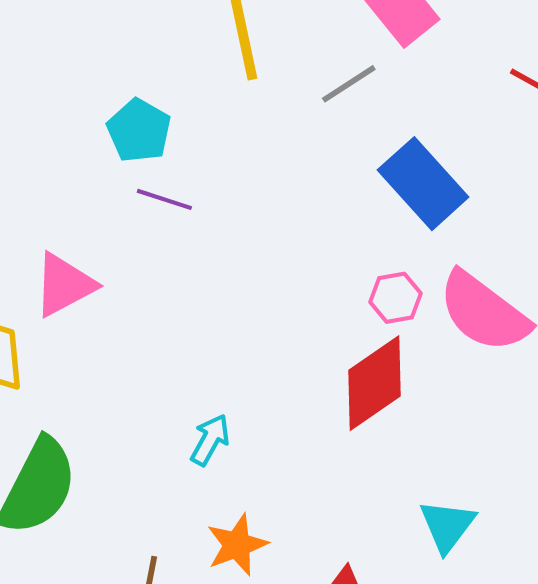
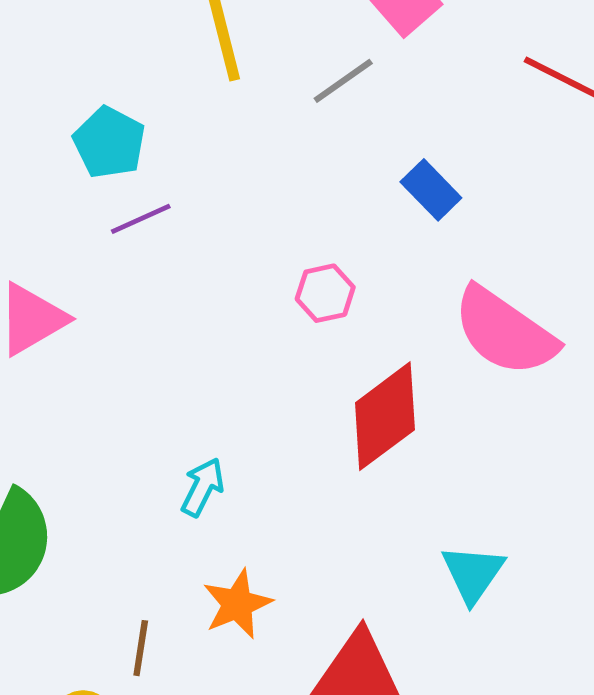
blue rectangle: (423, 184) -> (431, 190), size x0.6
purple line: (164, 199) -> (141, 219), turned -40
pink hexagon: (395, 298) -> (325, 293), moved

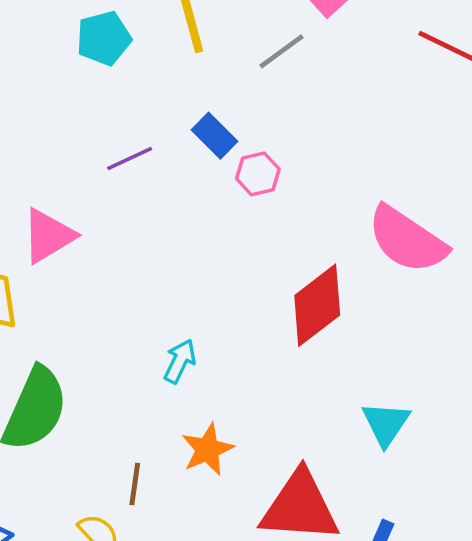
cyan pentagon: (109, 143) -> (104, 38), moved, turned 30
blue rectangle: (431, 190) -> (214, 136), moved
pink hexagon: (325, 293) -> (258, 174), moved

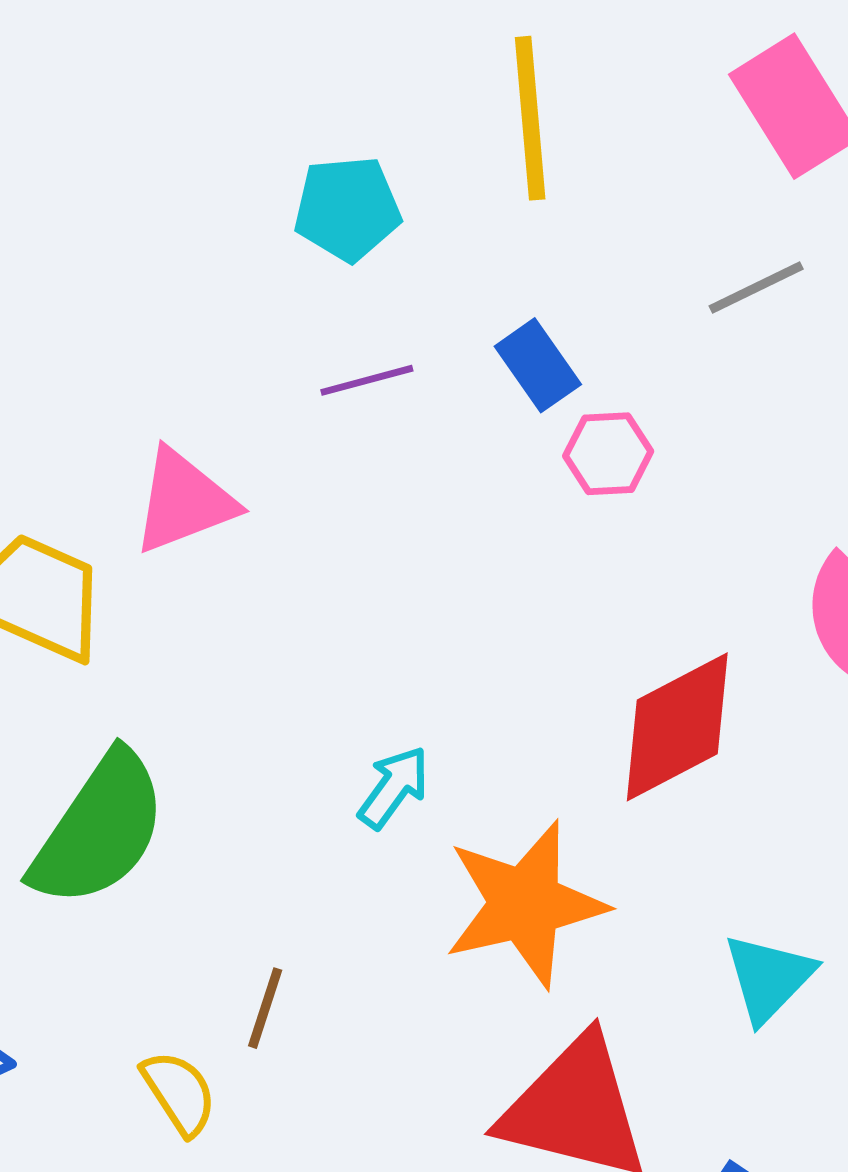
cyan pentagon: (104, 38) -> (347, 209), moved
gray line: (282, 51) -> (756, 287), moved
orange star: (207, 449) -> (525, 904), moved, size x1.6

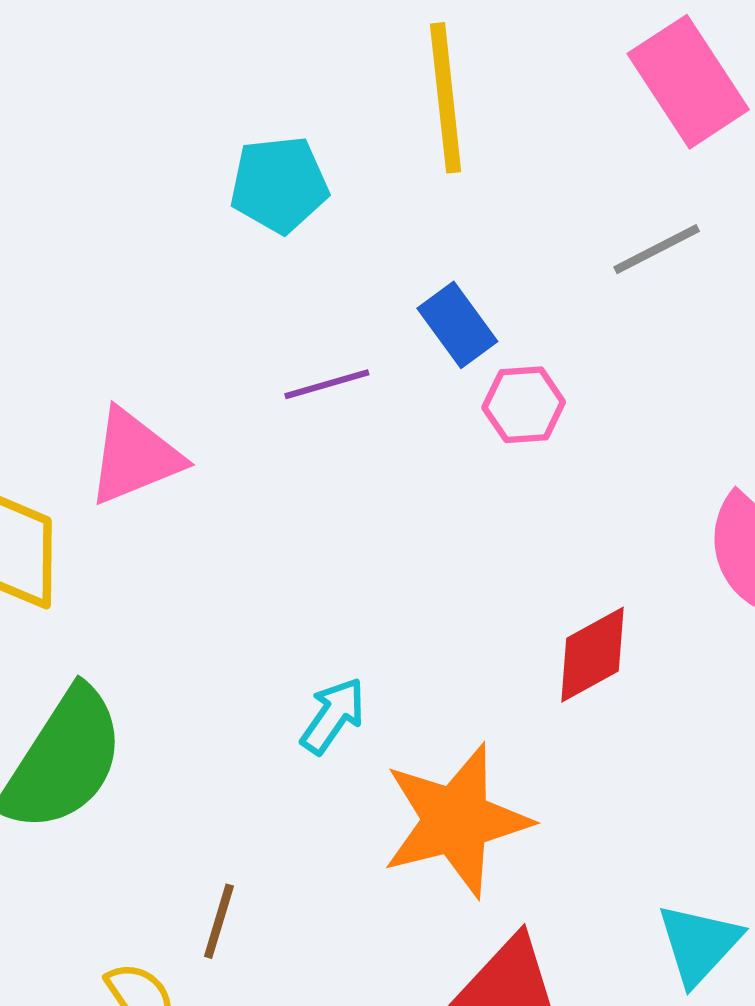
purple line: (367, 380) -> (327, 384), moved
red diamond: (677, 727) -> (593, 655), size x0.7
cyan triangle: (769, 978) -> (699, 944), moved

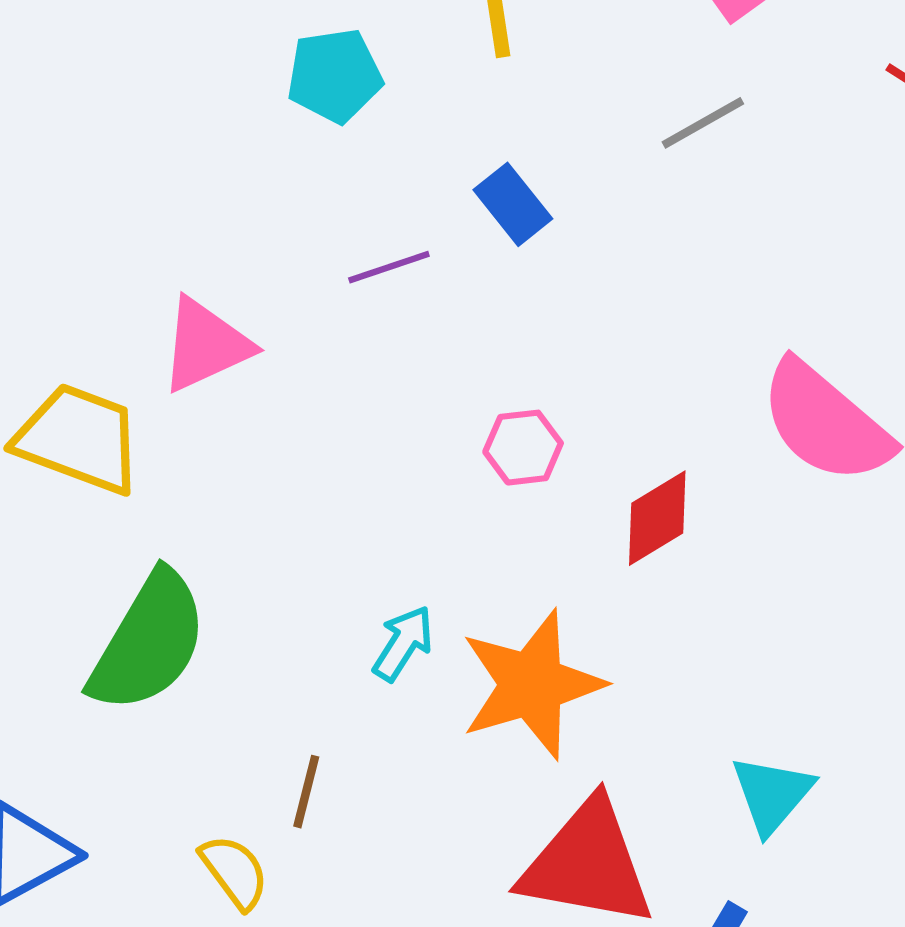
pink hexagon: (524, 405) -> (523, 448), moved
cyan arrow: (333, 716) -> (403, 643), moved

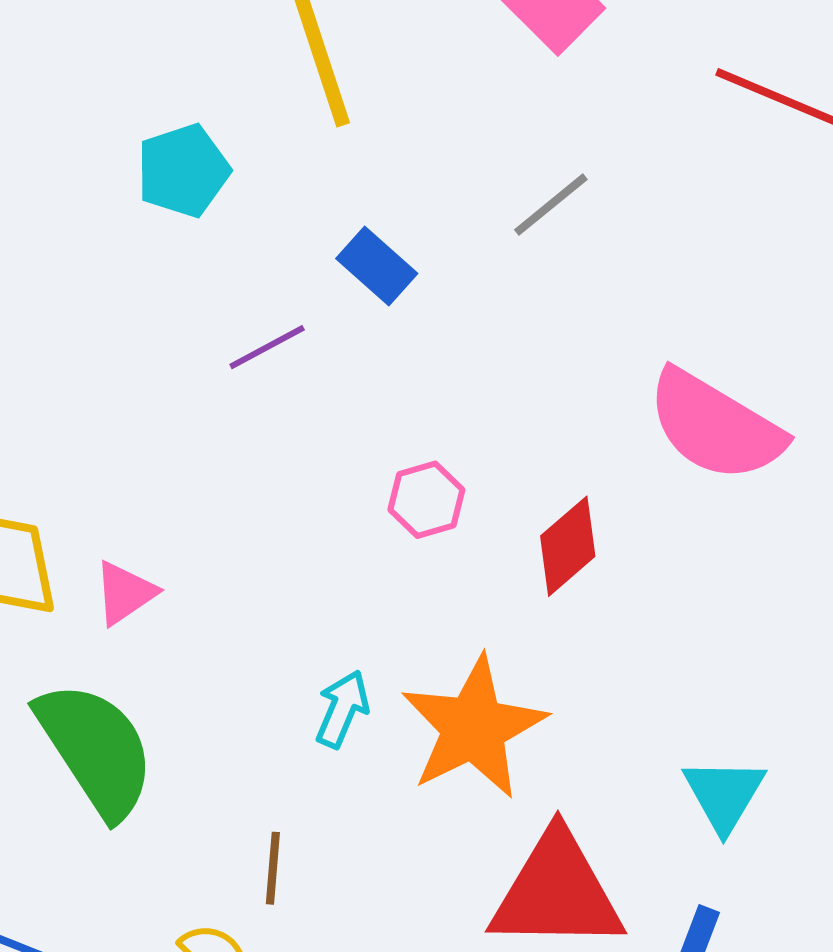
gray line: (703, 123) -> (551, 205), moved
pink triangle: (206, 345) -> (125, 593), moved, size x0.7
green semicircle: (148, 642) -> (96, 749), turned -54

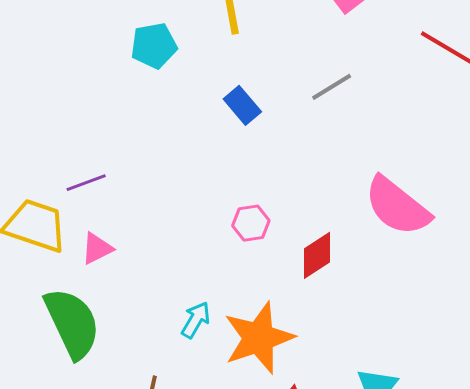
purple line: (267, 347) -> (86, 183), moved

